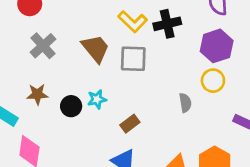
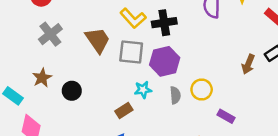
purple hexagon: (217, 46) -> (165, 61), moved
yellow circle: (213, 81) -> (202, 90), moved
brown star: (37, 94) -> (42, 78), turned -30
cyan star: (97, 99) -> (143, 90), moved

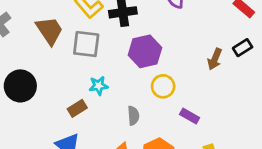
purple hexagon: (165, 61) -> (145, 51), moved
black circle: (72, 91) -> (20, 86), size x1.5
gray semicircle: (175, 95) -> (133, 116), moved

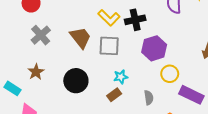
black circle: (20, 86) -> (76, 81), moved
brown rectangle: (77, 108) -> (114, 95), moved
purple rectangle: (190, 116) -> (191, 95), size x1.6

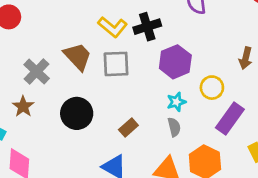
gray cross: (41, 35) -> (37, 71), moved
yellow circle: (170, 74) -> (212, 88), moved
cyan star: (121, 77) -> (176, 102), moved
purple rectangle: (191, 95) -> (230, 118), turned -75

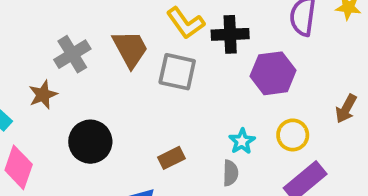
purple hexagon: (175, 62) -> (273, 73), moved
cyan star: (176, 102) -> (242, 141), turned -30
black circle: (77, 113) -> (90, 142), moved

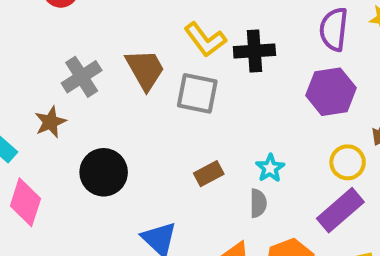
purple hexagon: (273, 73) -> (331, 92), moved
yellow circle: (293, 135) -> (348, 162), moved
brown rectangle: (171, 158) -> (209, 174), moved

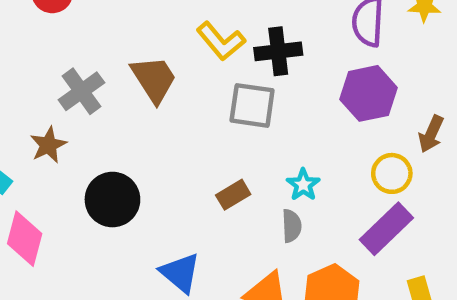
gray square: (197, 93) -> (252, 105), moved

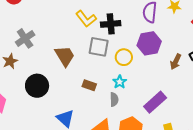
brown trapezoid: (154, 79) -> (65, 56), moved
yellow circle: (392, 173) -> (124, 57), moved
brown rectangle: (233, 195) -> (89, 85), turned 48

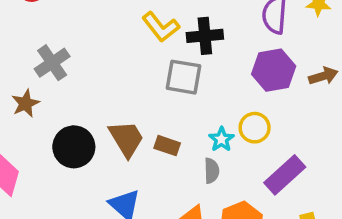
brown trapezoid: (65, 56) -> (126, 139), moved
yellow circle: (124, 57) -> (255, 128), moved
brown arrow: (176, 62) -> (323, 76), moved, turned -133

